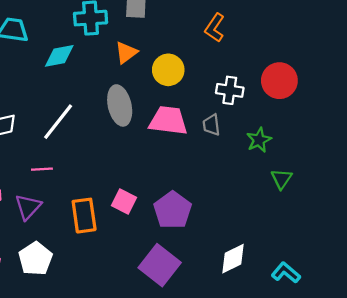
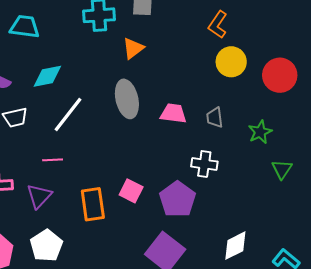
cyan diamond: (59, 56) -> (47, 76), moved
yellow circle: (168, 70) -> (231, 62), moved
white cross: (230, 90) -> (204, 164), moved
pink trapezoid: (168, 121) -> (173, 113), size x0.7

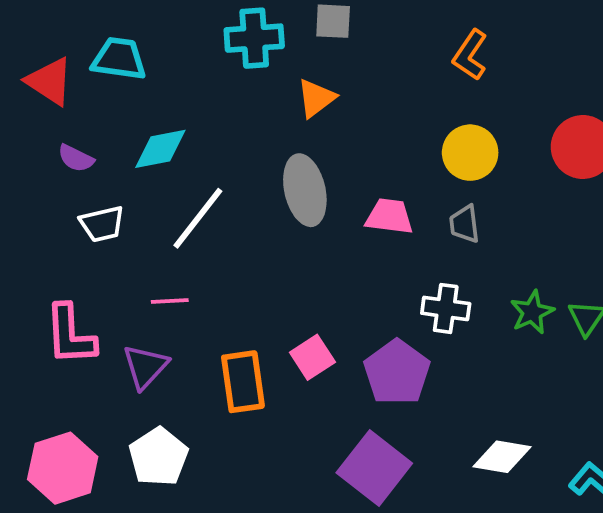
yellow circle: (231, 62) -> (470, 153), moved
green star: (260, 132) -> (532, 312), moved
pink square: (131, 191) -> (312, 357), turned 30
white diamond: (235, 246) -> (502, 457), turned 36

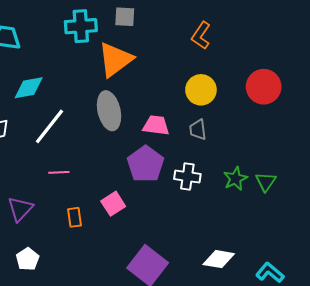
orange triangle: (316, 98) -> (115, 60), size x1.6
pink line: (170, 301) -> (59, 172), moved
purple pentagon: (397, 372) -> (146, 164), moved
orange rectangle: (243, 382) -> (75, 217), size x0.6
white pentagon: (158, 457) -> (28, 259), size x0.7

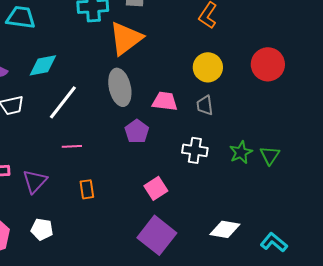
purple pentagon: (146, 164) -> (137, 131), moved, size x0.7
pink square: (113, 204) -> (156, 188), moved
white pentagon: (28, 259) -> (42, 229), turned -30

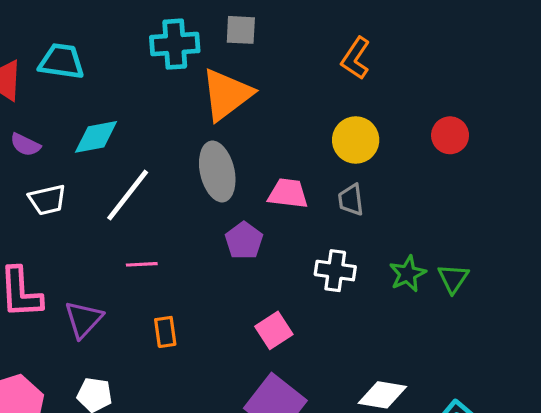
red circle: (268, 64) -> (450, 135), size x0.7

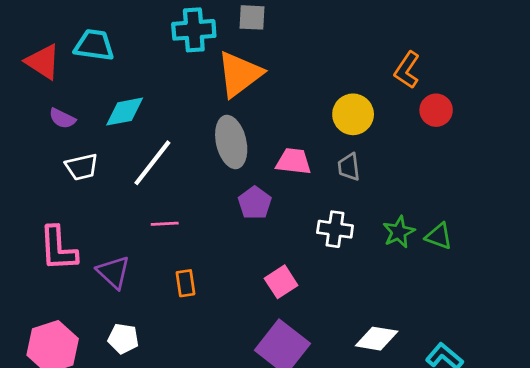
orange L-shape: (356, 58) -> (407, 70), moved
green triangle: (453, 278) -> (439, 236), turned -44
purple triangle: (84, 319) -> (114, 272), turned -30

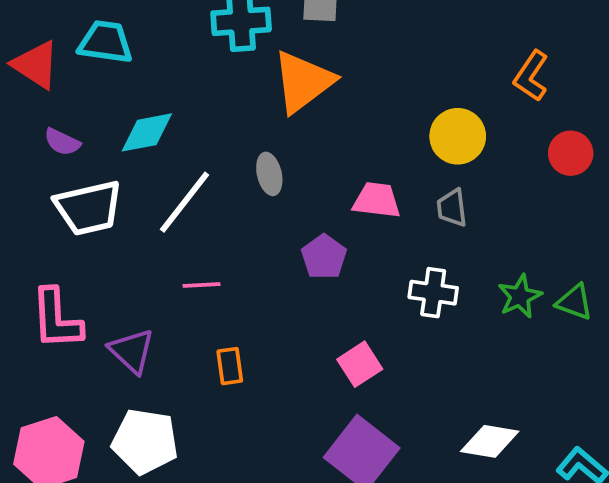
red circle: (436, 110) -> (571, 153), moved
gray ellipse: (231, 142) -> (269, 174), moved, size x0.6
white trapezoid: (82, 167) -> (88, 208), size x1.5
white pentagon: (123, 339) -> (145, 441), size x1.6

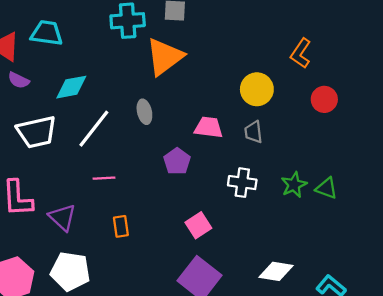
purple semicircle: (62, 142) -> (19, 80), moved

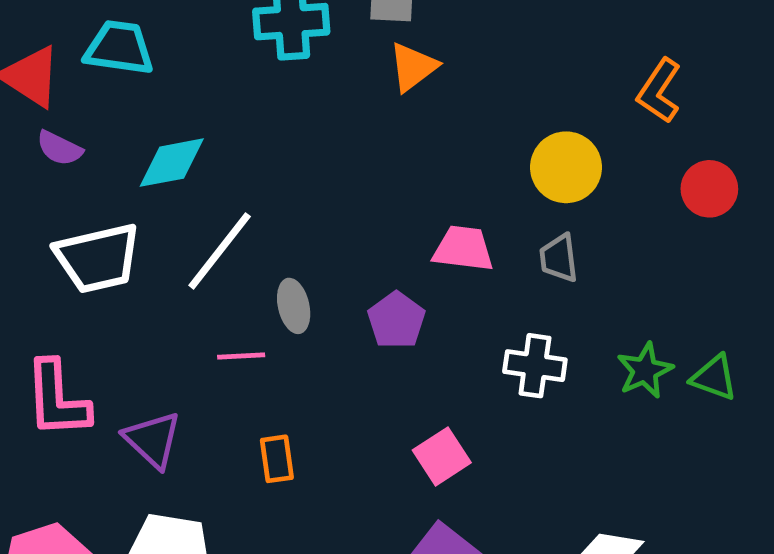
orange triangle: (165, 57) -> (413, 67), moved, size x0.6
gray ellipse: (144, 112) -> (294, 306), moved

